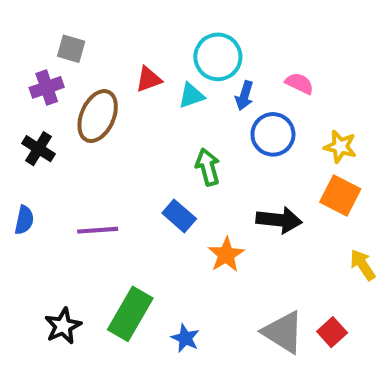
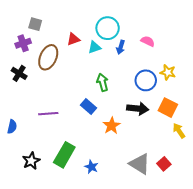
blue circle: (273, 134) -> (146, 80), moved
orange square: (340, 196) -> (168, 108), moved
blue semicircle: (24, 220) -> (12, 127), moved

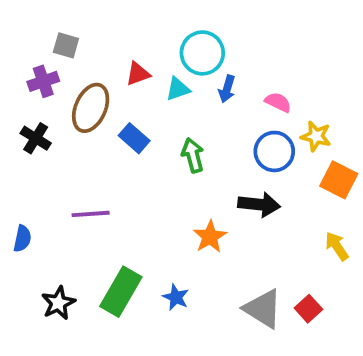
pink semicircle: (148, 41) -> (278, 102), moved
blue rectangle: (88, 107) -> (134, 138), moved
orange square: (168, 108) -> (339, 180), moved
blue star: (91, 167) -> (176, 297), moved

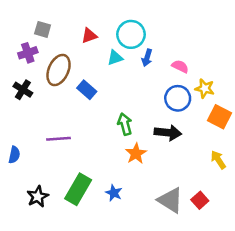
red triangle: (138, 74) -> (89, 36), moved
green arrow: (193, 155) -> (125, 124), moved

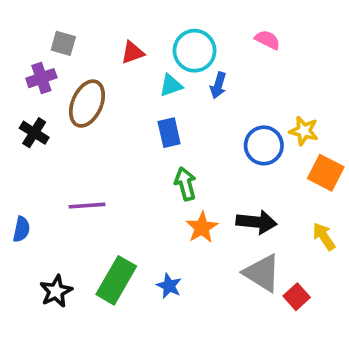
pink semicircle: (180, 66) -> (267, 40), moved
blue rectangle: (87, 90) -> (169, 133), moved, turned 36
black arrow: (168, 133) -> (256, 222), moved
gray triangle: (170, 200) -> (262, 273), moved

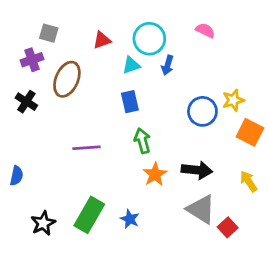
yellow star: (304, 131) -> (233, 100), turned -30
purple line: (87, 206) -> (86, 148), moved

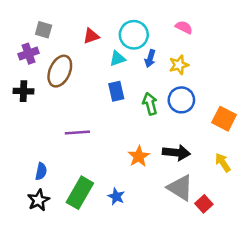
yellow star: (233, 100) -> (179, 65), moved
black cross: (26, 102) -> (23, 91), turned -30
green arrow: (142, 141) -> (150, 104), moved
blue semicircle: (17, 176) -> (41, 171), moved

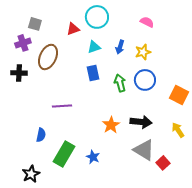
cyan circle: (134, 35) -> (97, 17), moved
blue semicircle: (41, 171) -> (41, 135), moved
black star: (39, 200) -> (31, 174), moved

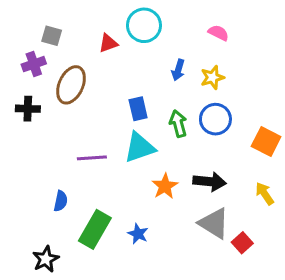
cyan triangle: (94, 47) -> (140, 147), moved, size x1.6

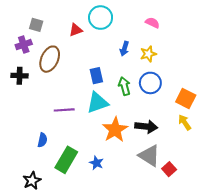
orange star: (165, 186) -> (115, 130), size x1.4
yellow arrow: (265, 194) -> (185, 122), moved

